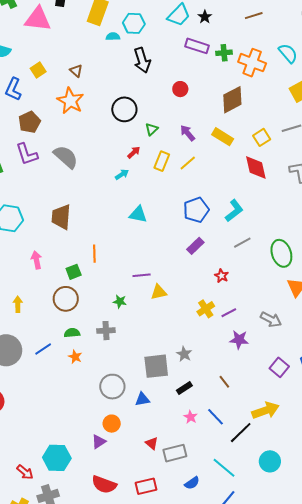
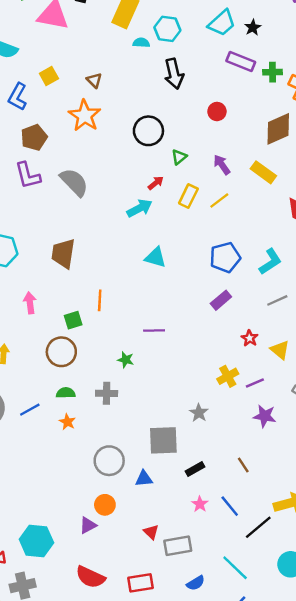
cyan arrow: (122, 174) -> (140, 208), size x1.5
yellow triangle: (159, 292) -> (280, 350), moved, turned 48
gray star: (184, 354) -> (199, 413), moved

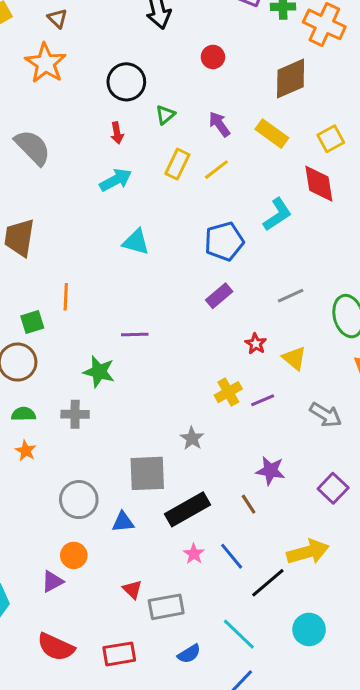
red arrow: (156, 183) -> (117, 133), moved, turned 119
cyan L-shape: (270, 262) -> (277, 214), moved
green star: (126, 360) -> (99, 372), size x1.5
purple star: (265, 416) -> (270, 471), moved
black rectangle: (195, 469) -> (188, 509), size x1.8

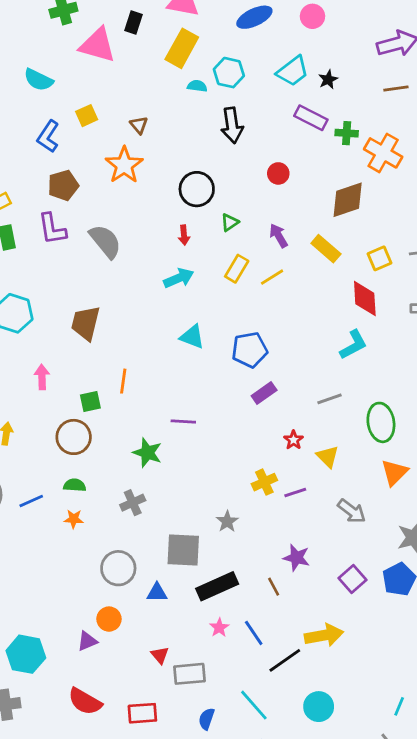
cyan L-shape: (277, 214) -> (353, 345), moved
blue pentagon: (224, 241) -> (250, 350), moved
gray cross: (75, 414) -> (133, 503), moved, turned -30
orange star: (26, 451) -> (74, 519), turned -30
blue semicircle: (189, 654) -> (207, 719), turned 135

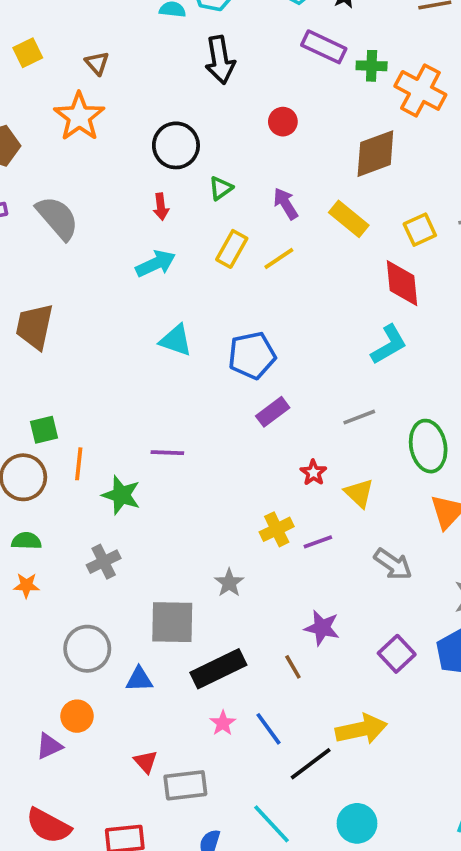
orange line: (123, 381) -> (79, 464), moved

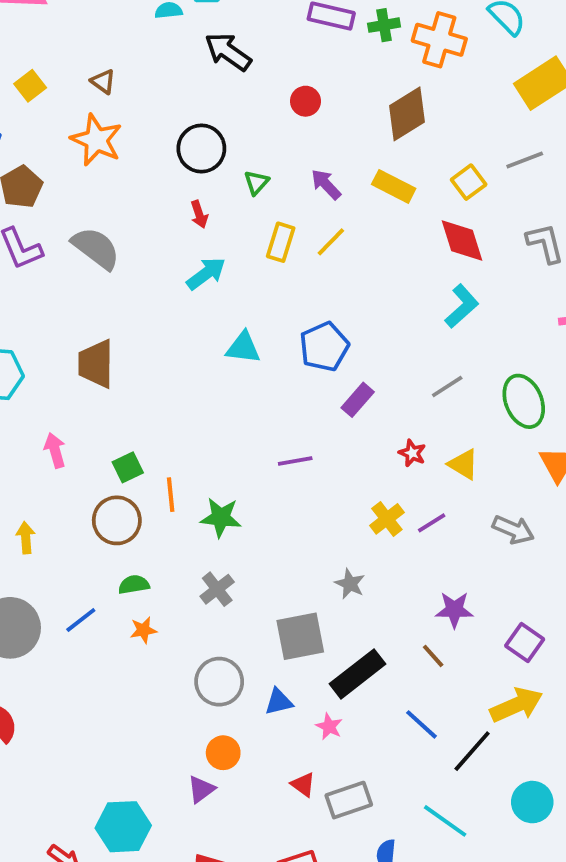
black arrow: (220, 60) -> (228, 52), turned 147
purple line: (167, 453) -> (295, 461), moved
purple square: (397, 654) -> (525, 642), moved
pink star: (223, 723) -> (329, 726), moved

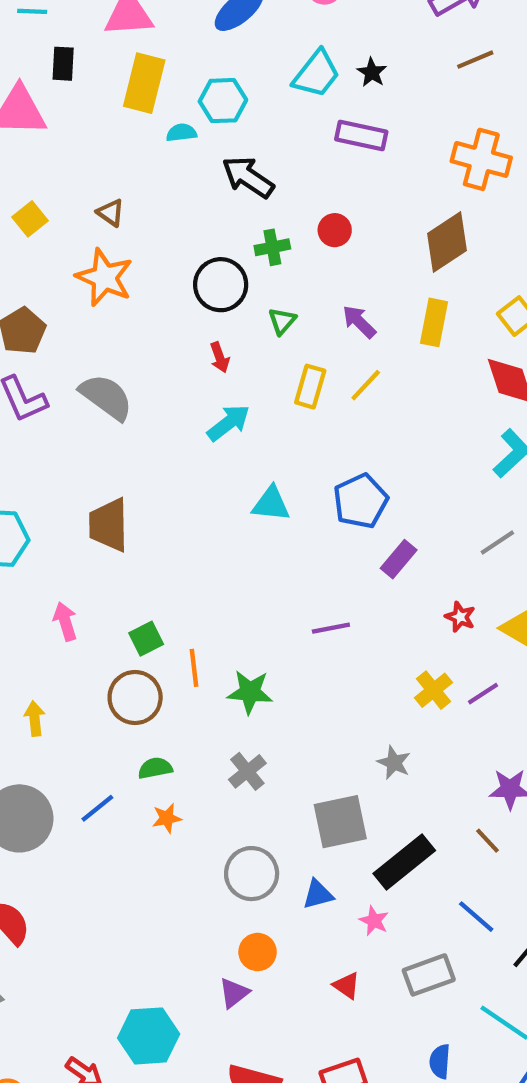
green cross: (384, 25) -> (272, 247), moved
yellow rectangle: (394, 186) -> (434, 322), turned 75
gray rectangle: (349, 800) -> (429, 975), moved

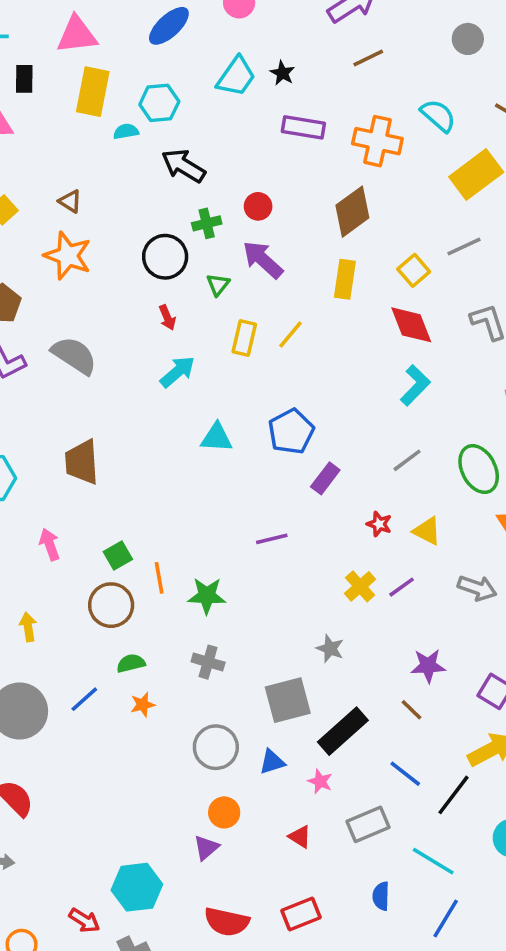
purple rectangle: (361, 135) -> (303, 127), moved
purple arrow: (359, 322) -> (263, 260), moved, size x1.4
gray cross: (247, 771) -> (208, 662), turned -32

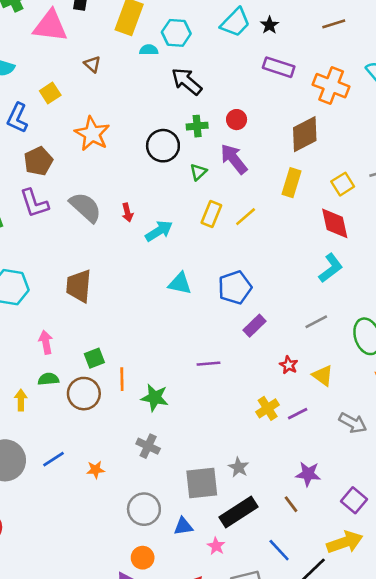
brown triangle: (70, 201) -> (92, 64), moved
red arrow: (167, 318) -> (127, 213), moved
gray star: (330, 649) -> (239, 467), moved
green semicircle: (131, 663) -> (48, 379), moved

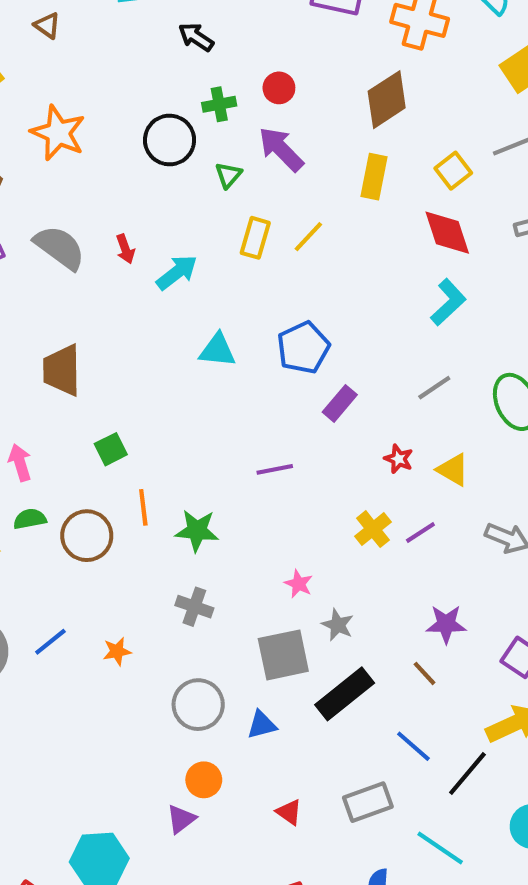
black arrow: (187, 81) -> (196, 37), size x0.7
green square: (94, 358) -> (111, 449), moved
pink star: (216, 546) -> (299, 584), moved

